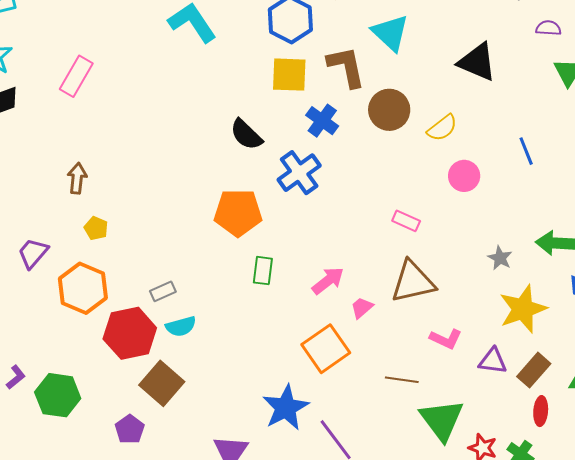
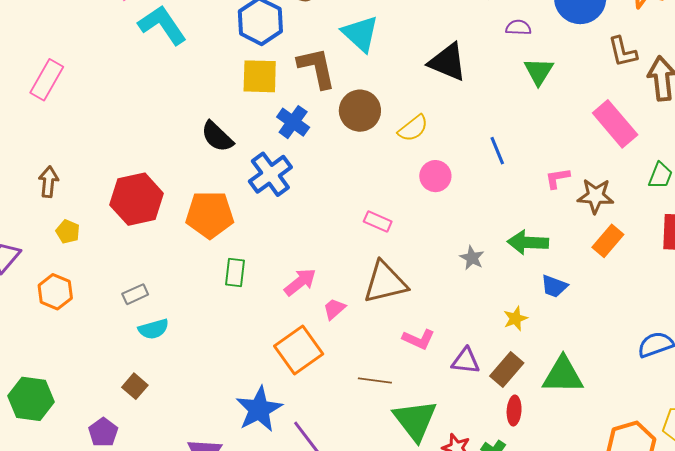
orange hexagon: (83, 288) -> (55, 292), size x0.7
yellow star: (523, 309) -> (515, 319), moved, size x0.5
red hexagon: (130, 333) -> (137, 199), moved
brown square: (162, 383) -> (135, 386), size x0.6

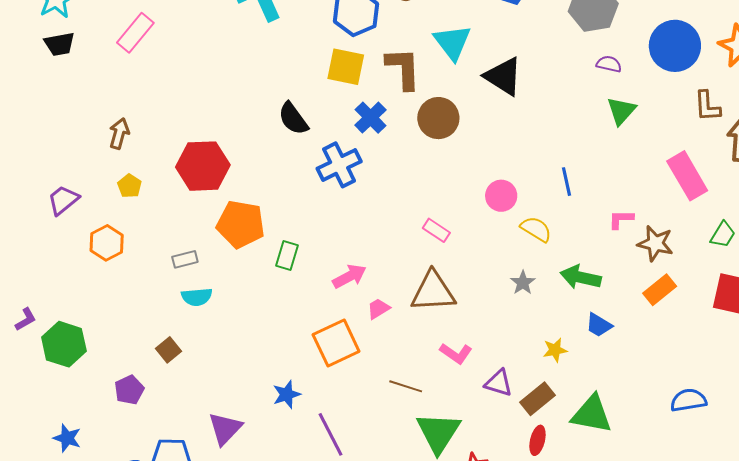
black triangle: (448, 62) -> (503, 76), moved
yellow semicircle: (413, 128) -> (536, 229), moved, turned -120
orange pentagon: (210, 215) -> (241, 224), moved
blue star: (259, 409) -> (287, 394), size x0.6

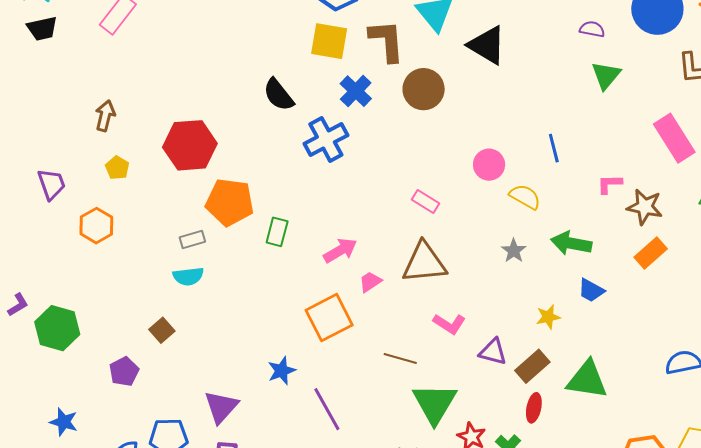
purple trapezoid: (63, 200) -> (51, 184), turned 112
gray rectangle: (185, 259) -> (192, 240), moved

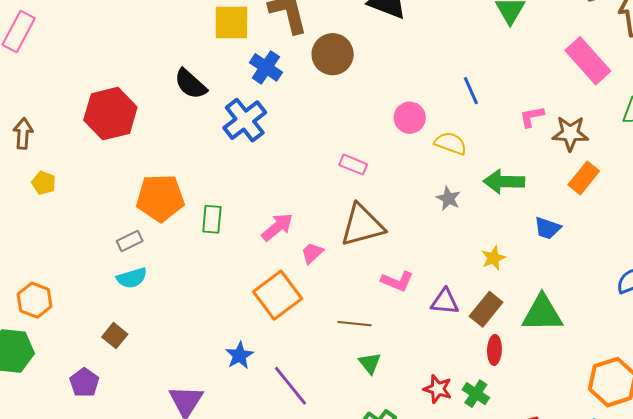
red hexagon: (190, 145) -> (110, 114), moved
orange hexagon: (96, 226) -> (35, 300), moved
blue trapezoid: (591, 290) -> (547, 228), moved
green triangle: (435, 403) -> (370, 363), moved, size x0.5

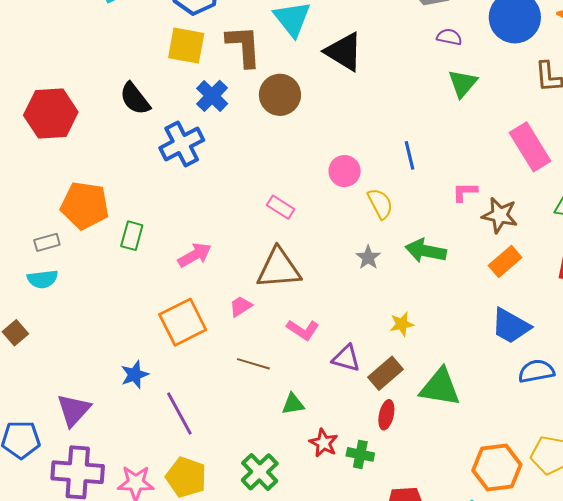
yellow semicircle: (451, 143) -> (380, 204), turned 32
blue trapezoid: (547, 228) -> (511, 326), moved, size x1.5
pink trapezoid: (312, 253) -> (241, 306), moved
green triangle: (370, 363) -> (293, 404), moved, turned 50
green cross: (476, 394) -> (360, 454), turned -32

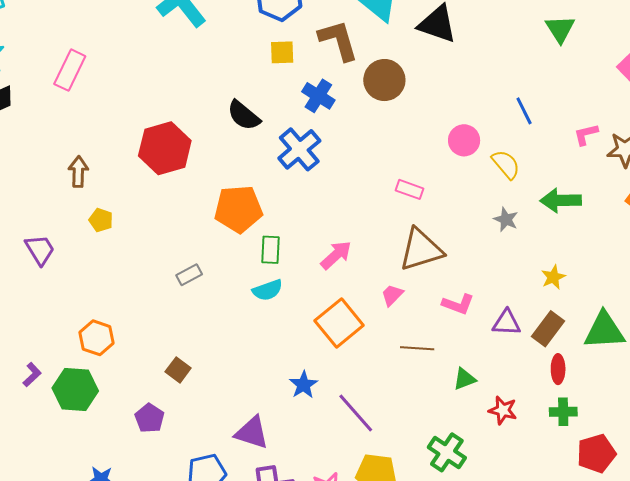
yellow square: (186, 46) -> (282, 52), size x0.7
orange pentagon: (85, 205) -> (238, 209), moved
cyan semicircle: (43, 279) -> (267, 290), moved
purple triangle: (74, 410) -> (252, 433), turned -42
green cross: (360, 454) -> (563, 412), moved

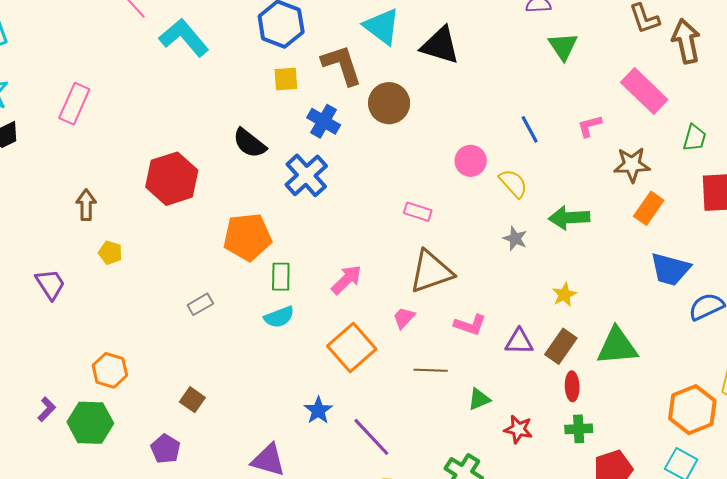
pink L-shape: (586, 134) -> (590, 126), moved

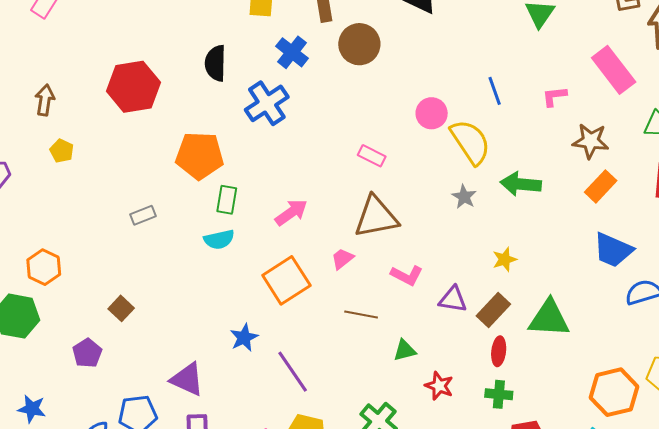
black semicircle: (249, 143) -> (215, 63), turned 45
yellow semicircle: (513, 183) -> (470, 142), size x1.5

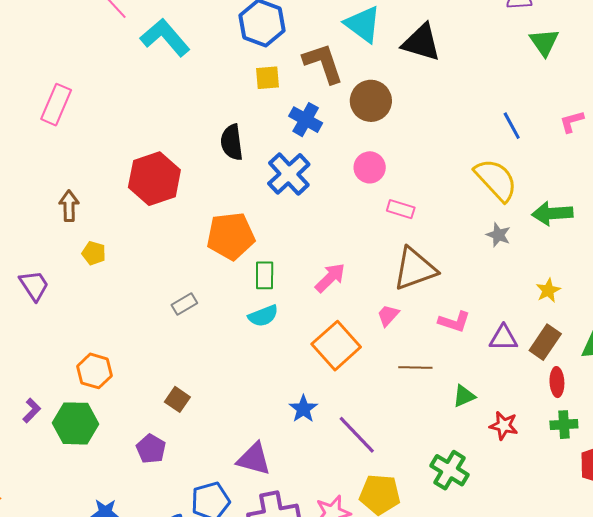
pink circle: (432, 113) -> (370, 167), moved

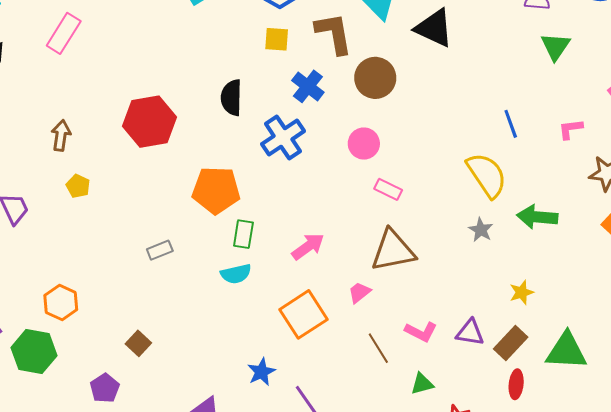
pink L-shape: (454, 322) -> (421, 332), moved
brown line: (415, 367) -> (378, 348), turned 48

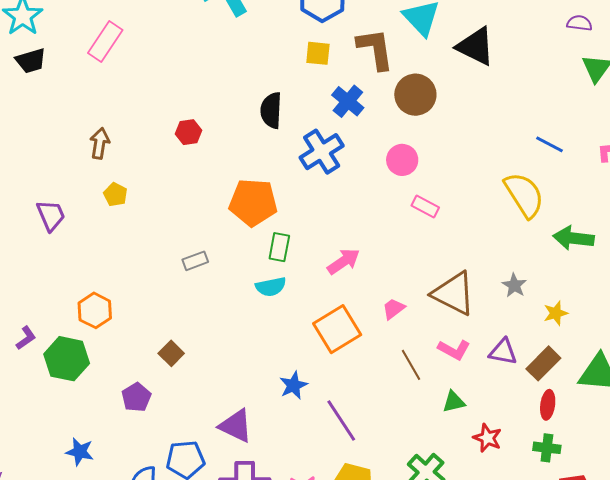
red hexagon: (149, 122) -> (189, 132), size x0.5
blue line: (511, 124) -> (550, 144), turned -44
gray star: (481, 230) -> (514, 285), moved
brown triangle: (393, 251) -> (454, 294), moved, turned 36

